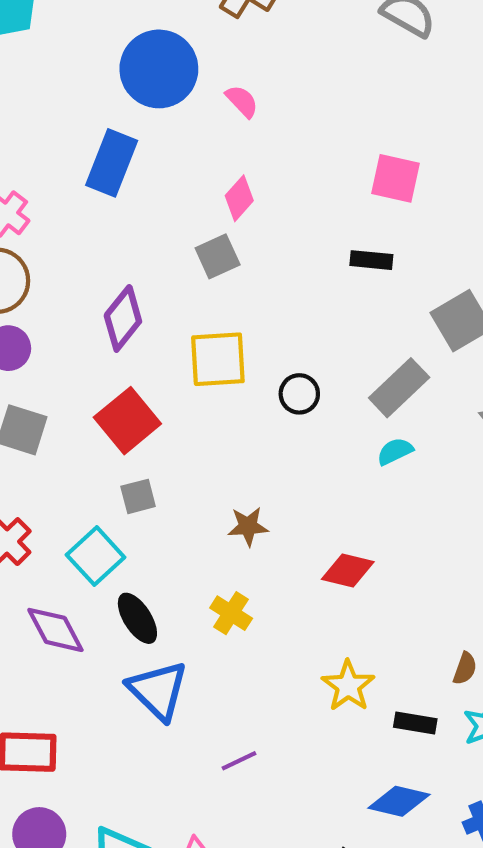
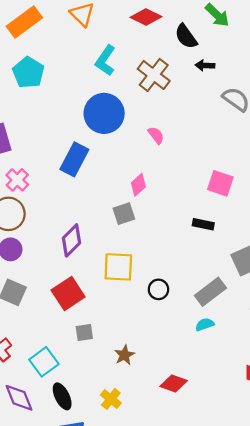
pink semicircle: (242, 101) -> (156, 135), moved
gray square: (138, 496) -> (84, 333), moved
brown star: (248, 526) -> (124, 355), turned -30

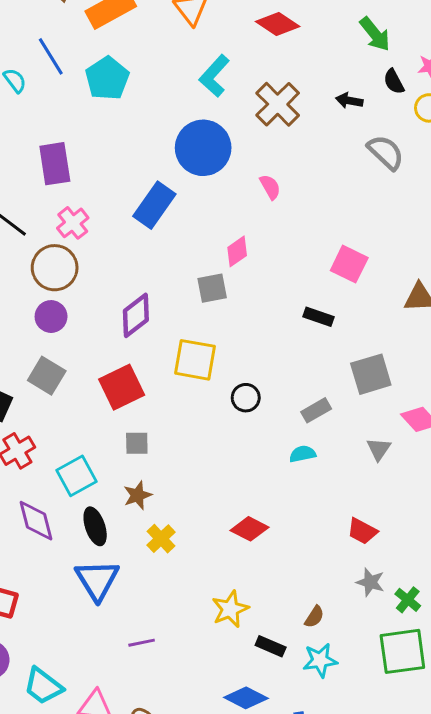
black semicircle: (186, 36) -> (394, 82), moved, size x0.7
gray rectangle: (210, 292) -> (316, 410), size x0.7
brown star: (124, 355) -> (137, 495), moved

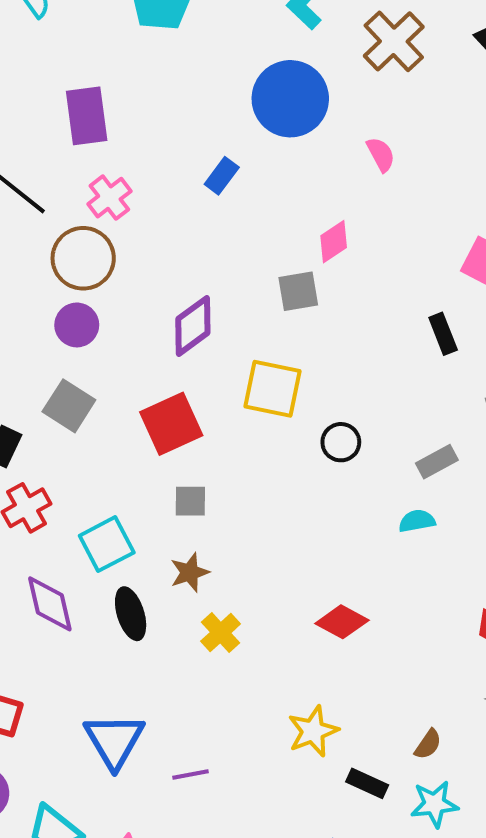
blue rectangle: (154, 205) -> (222, 176), size x0.6
black rectangle: (319, 317) -> (443, 334), turned 48
blue triangle: (97, 580) -> (114, 741), moved

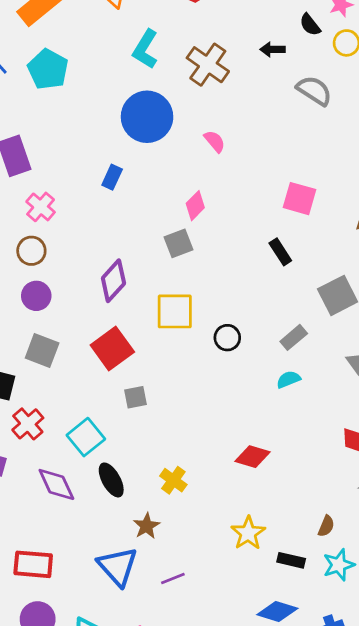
brown circle: (83, 258) -> (31, 251), size x0.7
brown star: (190, 572) -> (147, 526), moved

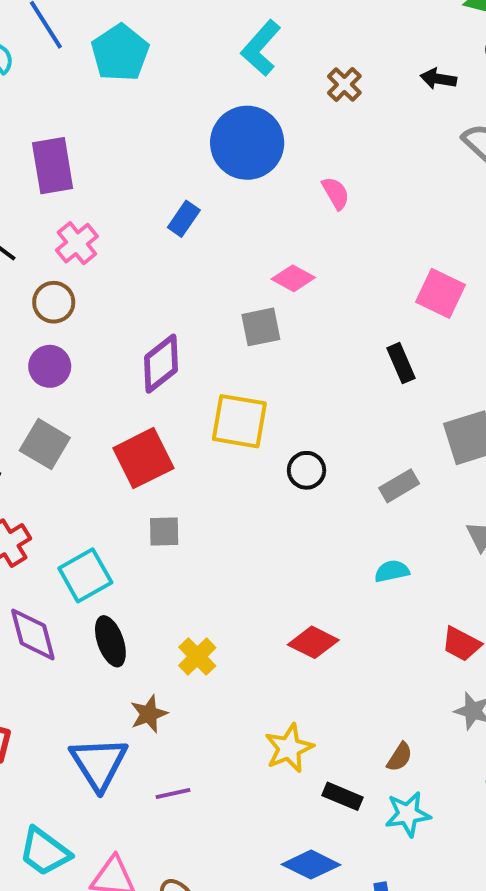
brown cross: (208, 65) -> (344, 84), size x0.6
pink diamond: (195, 206) -> (293, 278), turned 64
cyan semicircle: (288, 379) -> (392, 571), moved

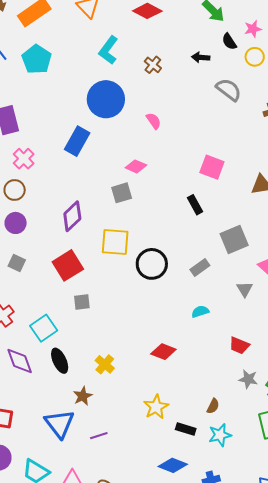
blue rectangle: (184, 219) -> (77, 141), size x1.6
gray square: (45, 444) -> (17, 263), size x0.7
black circle: (306, 470) -> (152, 264), size x1.6

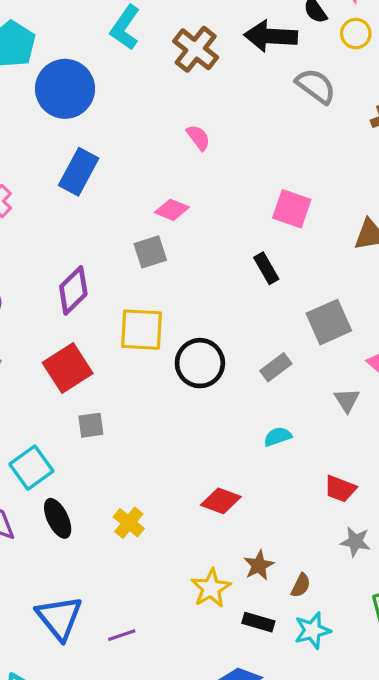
black arrow: (201, 57) -> (271, 36), size x1.8
brown cross: (153, 65) -> (196, 49), size x1.6
blue circle: (106, 99) -> (65, 89), moved
brown star: (83, 396) -> (259, 565), moved

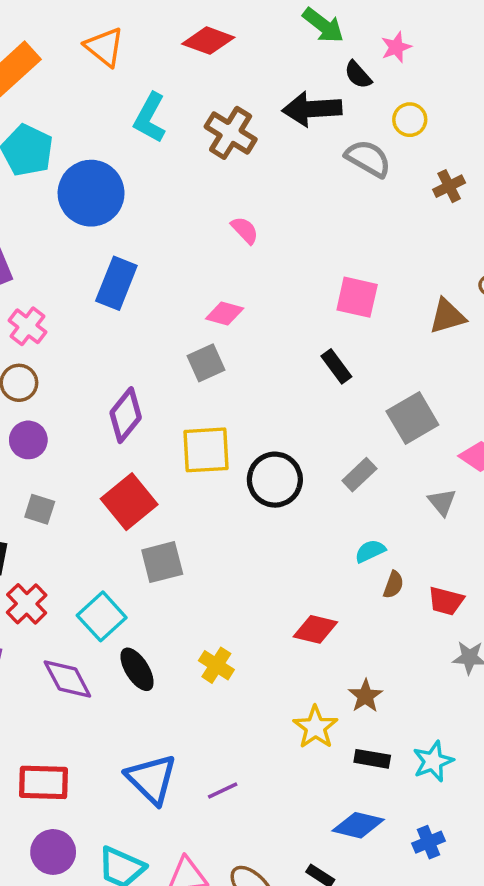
yellow circle: (356, 34) -> (410, 120), moved
gray square: (91, 425) -> (162, 562), size x1.4
brown semicircle: (301, 585) -> (393, 585), moved

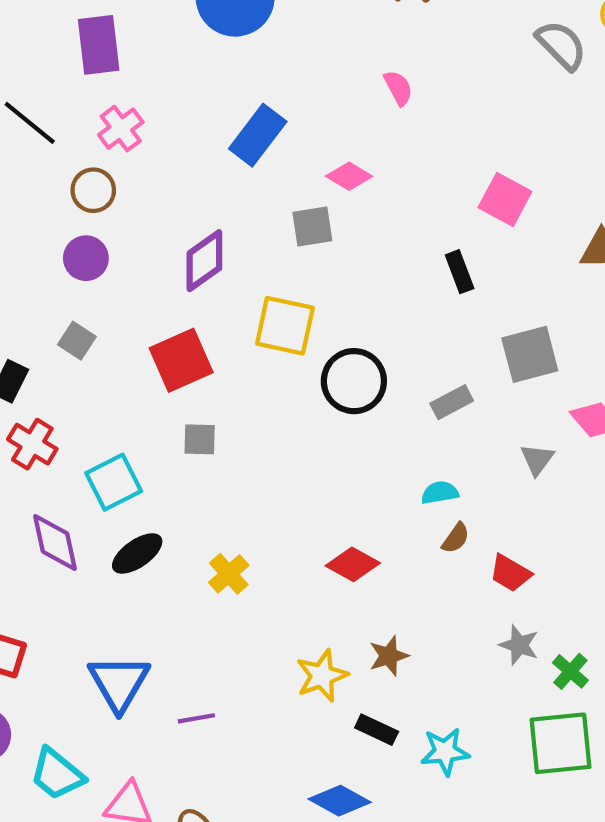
blue rectangle: (116, 283) -> (258, 135), moved
gray square: (162, 562) -> (200, 439), size x0.7
red cross: (27, 604) -> (32, 444), turned -30
black ellipse: (137, 669) -> (137, 553), turned 72

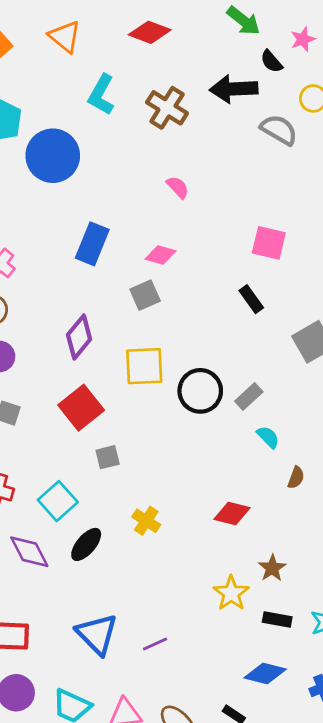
gray rectangle: (452, 402) -> (249, 396), moved
cyan semicircle: (440, 493) -> (268, 437), moved, turned 70
yellow cross: (229, 574) -> (146, 521), moved

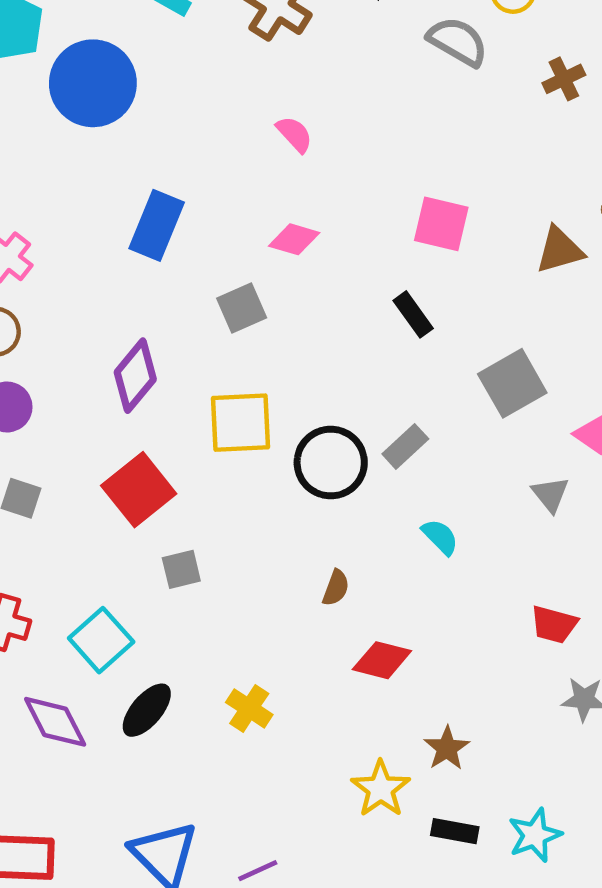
pink diamond: (161, 255) -> (294, 239), moved
gray rectangle: (249, 396) -> (405, 446), moved
brown semicircle: (296, 478) -> (336, 588), moved
yellow cross: (146, 521) -> (249, 708), moved

